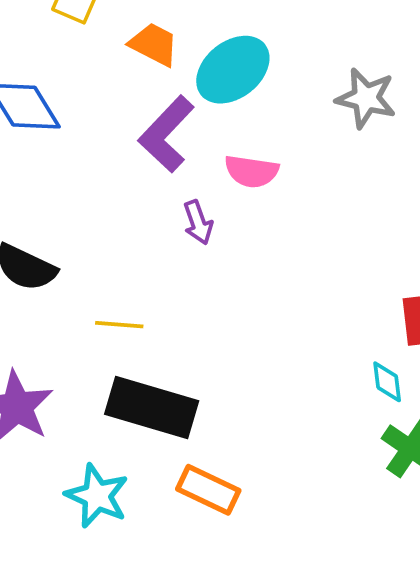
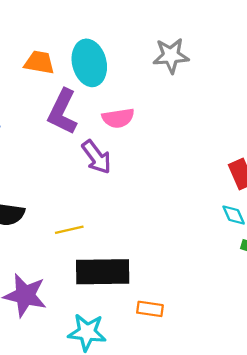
cyan ellipse: (233, 70) -> (89, 63), turned -48
purple arrow: (198, 222) -> (96, 157), size x1.4
orange rectangle: (208, 490) -> (150, 309), size x0.7

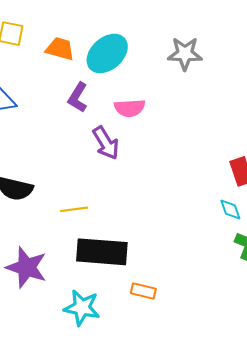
cyan ellipse: (89, 63) -> (107, 53), turned 57
purple L-shape: (63, 112) -> (78, 97), size x0.7

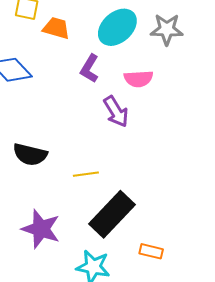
orange trapezoid: (60, 49) -> (56, 28), moved
gray star: (185, 54) -> (167, 29), moved
black rectangle: (102, 252) -> (112, 214), turned -51

